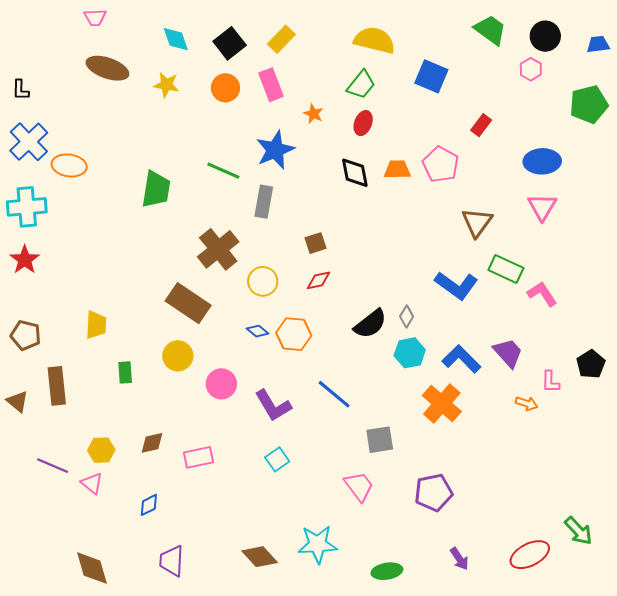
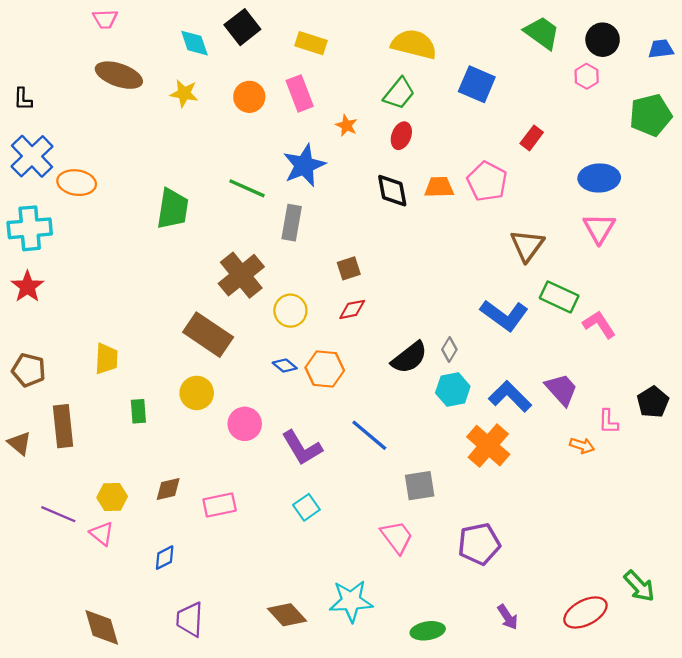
yellow rectangle: (281, 39) -> (311, 43), turned 64
black square: (230, 43) -> (242, 27), moved

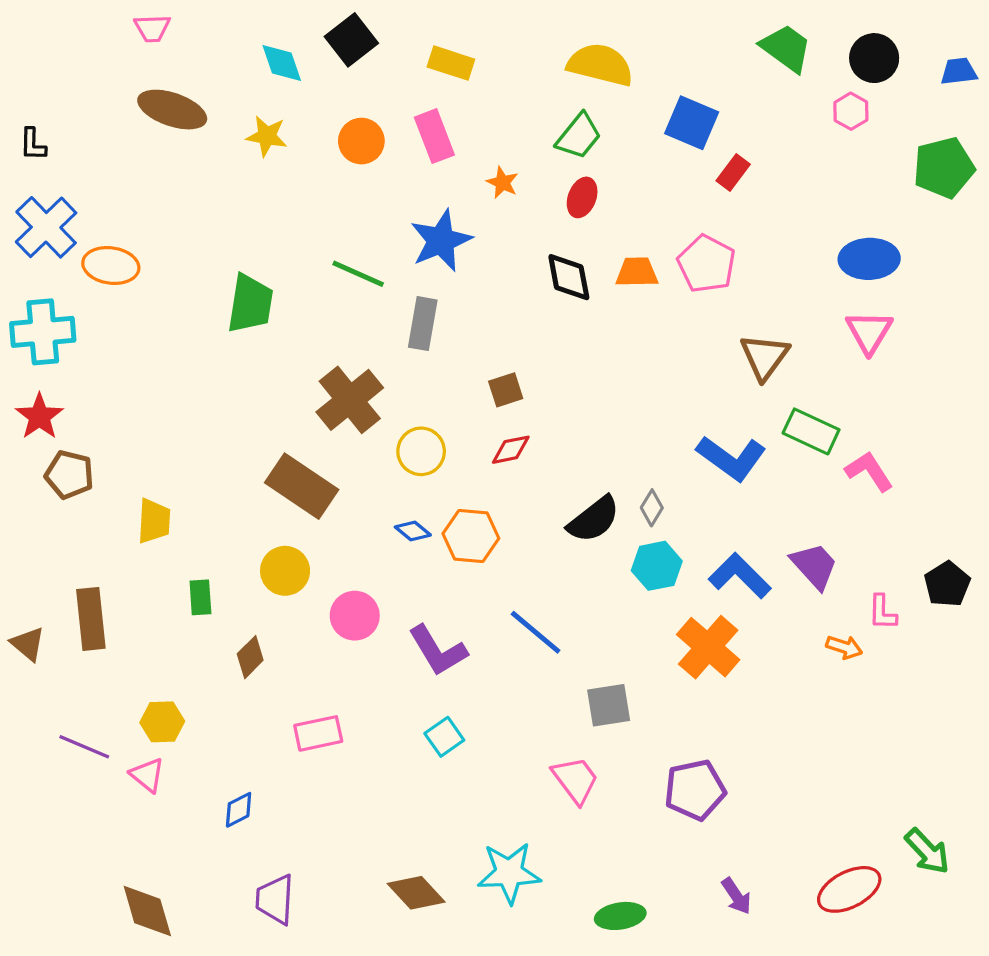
red rectangle: (532, 138) -> (733, 173), moved
brown pentagon: (29, 370) -> (69, 475), moved
brown diamond: (168, 489) -> (250, 657), moved, turned -32

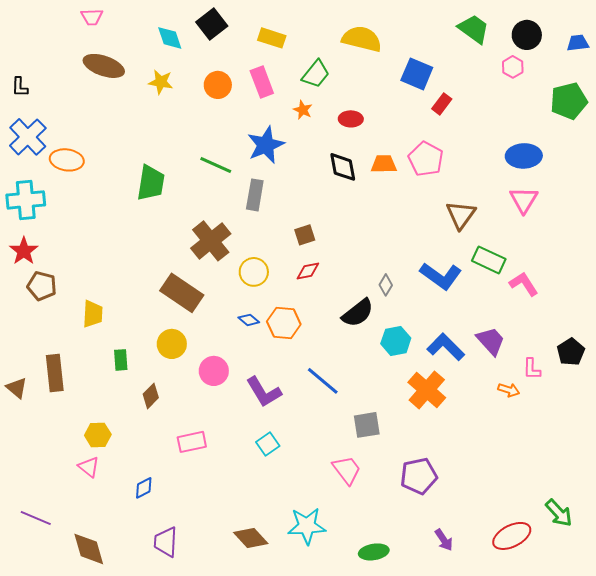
green trapezoid: (579, 136) -> (316, 74), moved
red ellipse: (582, 197) -> (351, 119), turned 70
gray diamond: (652, 508) -> (386, 285), moved
purple line: (84, 747) -> (36, 518), moved

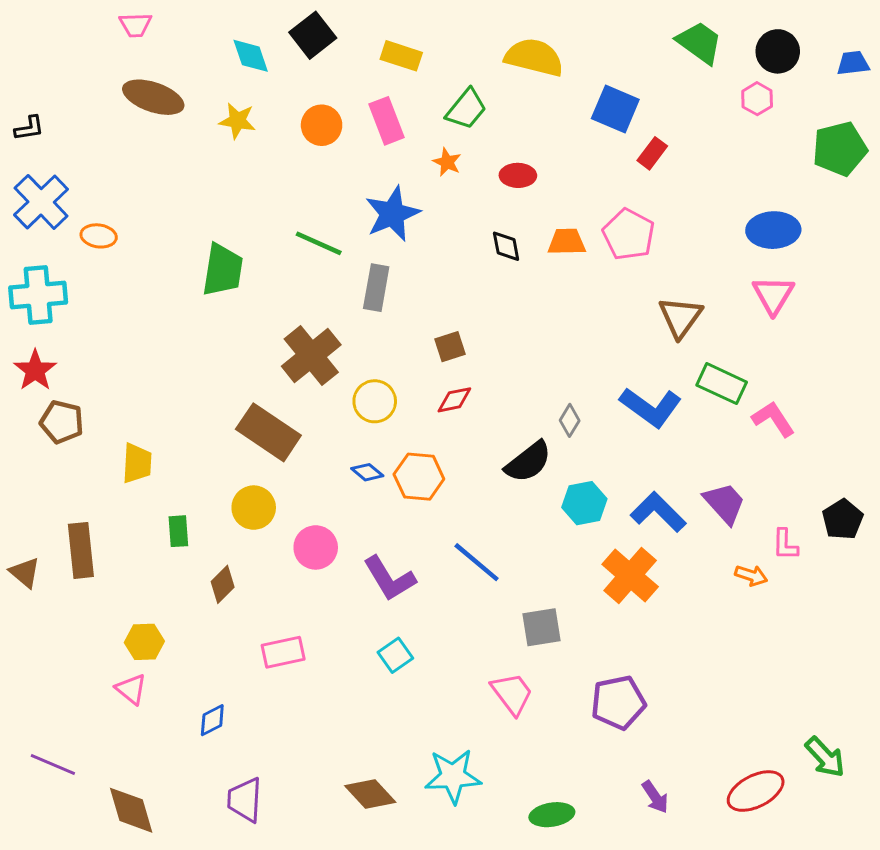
black L-shape: (20, 87) -> (29, 128), turned -100
orange ellipse: (67, 160) -> (99, 236), size x0.7
black diamond: (343, 167) -> (506, 246), size x0.7

